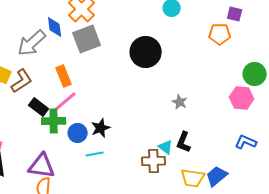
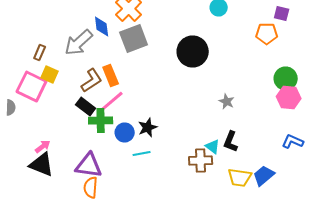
green circle: (255, 74) -> (286, 78), moved
brown L-shape: (22, 81) -> (92, 80), moved

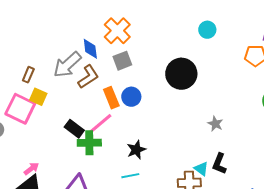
gray square: (134, 38) -> (122, 61), size x0.7
orange rectangle: (111, 76) -> (111, 98), moved
brown L-shape: (92, 80) -> (88, 77), moved
blue circle: (125, 132) -> (131, 97), moved

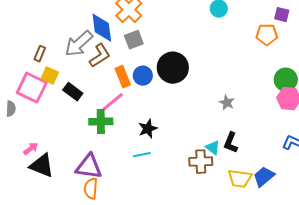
blue diamond: (90, 49) -> (102, 28), size x1.4
black circle: (181, 74) -> (173, 68), moved
black rectangle: (74, 129) -> (73, 92), moved
pink arrow: (31, 169) -> (31, 149), moved

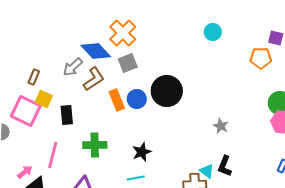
blue diamond: (102, 28) -> (96, 51), turned -36
gray arrow: (79, 44) -> (73, 67), size x0.7
black rectangle: (73, 92) -> (67, 115), turned 48
pink line: (112, 103) -> (53, 155), moved, turned -36

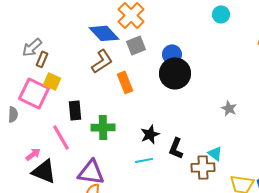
gray arrow: (73, 67) -> (32, 47), moved
blue circle: (137, 99) -> (172, 54), moved
black rectangle: (67, 115) -> (75, 110), moved
pink line: (53, 155) -> (61, 137), turned -44
black L-shape: (225, 166) -> (176, 148), moved

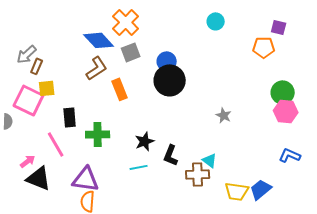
yellow square: (52, 81) -> (47, 88), turned -30

